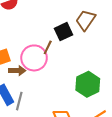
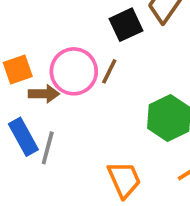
brown line: (48, 47) -> (109, 71), moved

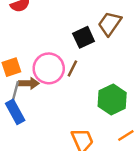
gray line: (48, 148) -> (15, 92), moved

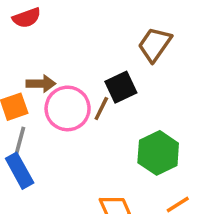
black square: (84, 37) -> (121, 87), moved
brown arrow: (29, 83) -> (41, 84), moved

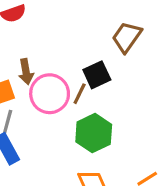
brown arrow: (41, 84) -> (26, 72), turned 80
green hexagon: (158, 153) -> (94, 133), moved

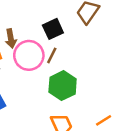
black square: (97, 75) -> (53, 29), moved

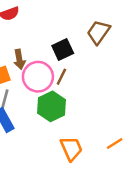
green hexagon: (63, 86) -> (52, 106), moved

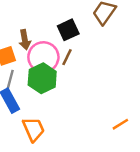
green hexagon: (52, 106) -> (42, 78), moved
orange trapezoid: (71, 148) -> (33, 129), moved

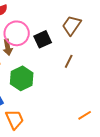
pink circle: (43, 57) -> (17, 33), moved
brown line: (67, 57) -> (69, 61), moved

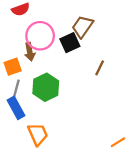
brown trapezoid: (72, 25) -> (82, 27), moved
orange line: (85, 115) -> (118, 142), moved

